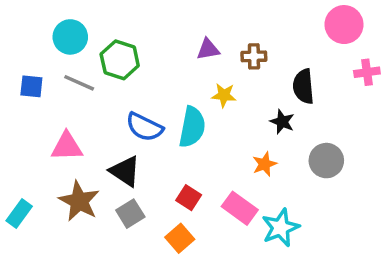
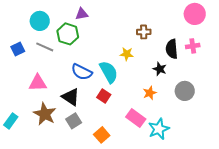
purple triangle: (208, 49) -> (82, 14), moved
pink cross: (367, 72) -> (193, 46), moved
blue square: (31, 86) -> (18, 49), turned -32
cyan semicircle: (192, 127) -> (109, 72), turned -40
red square: (189, 198) -> (104, 96), moved

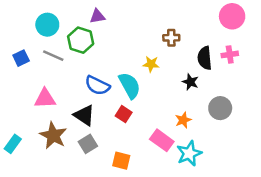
orange star: (150, 93) -> (183, 120), moved
orange square: (102, 135) -> (121, 161), turned -35

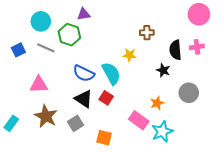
black triangle: (84, 115) -> (84, 99), moved

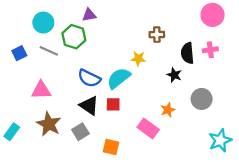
cyan semicircle: (111, 73) -> (119, 78), turned -100
red square: (106, 98) -> (113, 104), turned -32
cyan star: (162, 132) -> (220, 140), moved

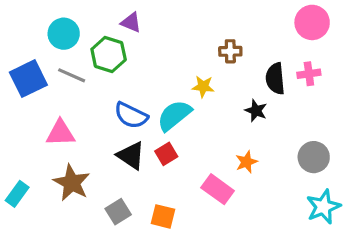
purple triangle: (89, 15) -> (131, 22), turned 32
blue square: (19, 53) -> (28, 79), size x1.6
gray circle: (202, 99) -> (314, 157), moved
red square: (113, 104) -> (166, 154), turned -32
gray square: (80, 132) -> (118, 212), moved

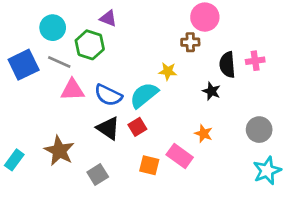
pink circle: (312, 22) -> (205, 17), moved
pink triangle: (60, 133) -> (72, 90), moved
orange star: (246, 162) -> (204, 134), turned -30
orange square: (163, 216) -> (149, 165), moved

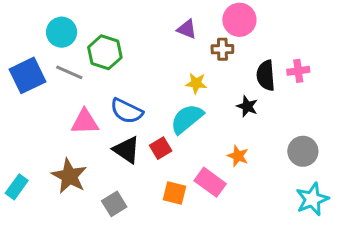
purple triangle: (108, 18) -> (187, 29), moved
pink triangle: (72, 90) -> (85, 122), moved
cyan semicircle: (144, 95) -> (187, 119), moved

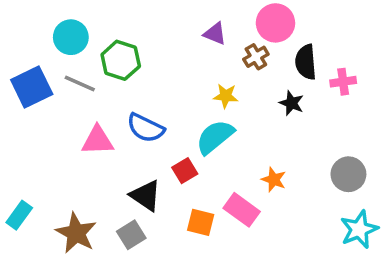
brown cross: (222, 49) -> (256, 57), turned -30
black semicircle: (266, 75) -> (306, 62), moved
black star: (247, 106) -> (292, 103), moved
black triangle: (127, 150) -> (146, 196), moved
brown star: (69, 176) -> (76, 233), moved

